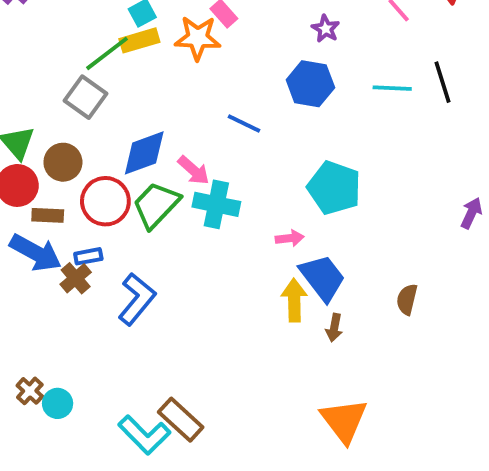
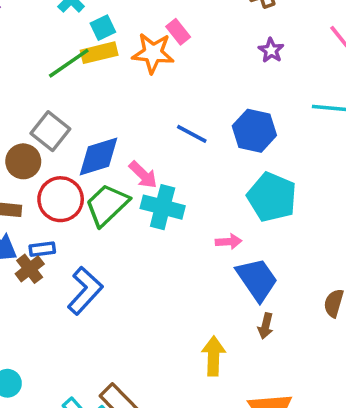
blue hexagon: (310, 84) -> (254, 131), moved
gray square: (86, 97) -> (50, 131), moved
yellow arrow: (294, 300) -> (213, 356), moved

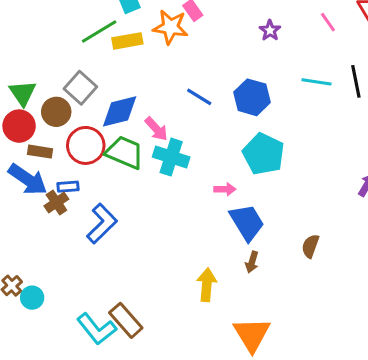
yellow rectangle: (99, 53) -> (127, 41), moved
green trapezoid: (107, 205) -> (125, 153), turned 63

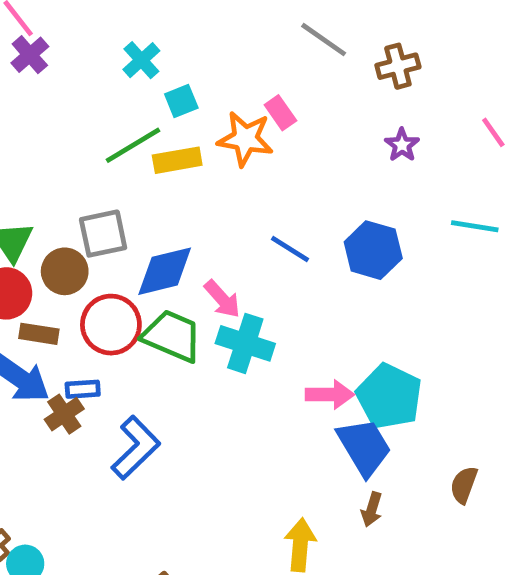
gray square: (80, 88) -> (103, 234), turned 36
cyan pentagon: (263, 154) -> (389, 396), moved
pink arrow: (225, 189) -> (330, 395), size x1.4

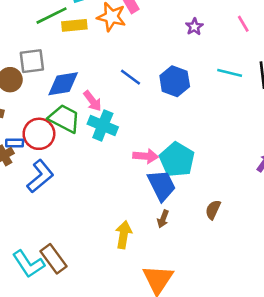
red circle: (111, 325) -> (39, 134), moved

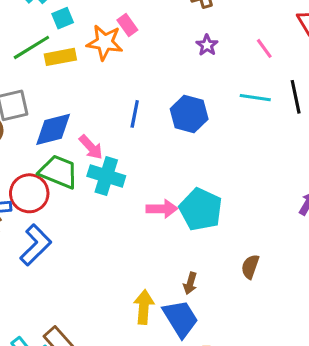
pink line: (243, 24) -> (264, 48), moved
blue line: (131, 77) -> (135, 114), turned 70
blue trapezoid: (162, 185) -> (180, 318), moved

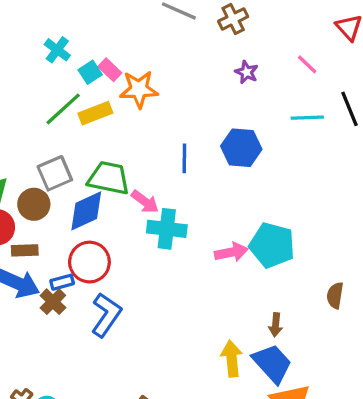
pink rectangle: (127, 25) -> (110, 70), moved
blue diamond: (53, 129) -> (86, 211), moved
green trapezoid: (58, 172) -> (109, 178), moved

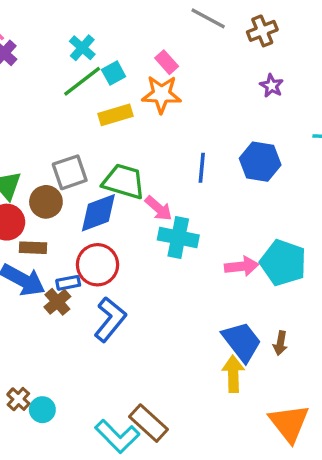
pink rectangle: (110, 70) -> (167, 62), moved
green line: (63, 109) -> (82, 81), moved
blue trapezoid: (272, 363) -> (242, 342), moved

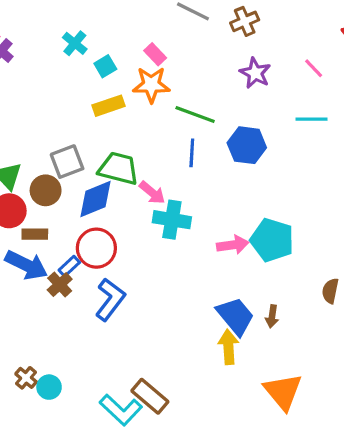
green line: (82, 81) -> (195, 114), moved, turned 60
purple star: (272, 86) -> (255, 73), size x1.4
blue rectangle: (68, 283) -> (69, 266), turned -30

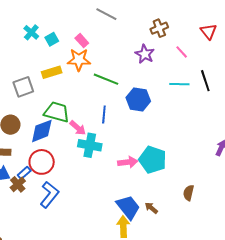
brown cross: (245, 21) -> (159, 28), moved
cyan square: (105, 66) -> (52, 39), moved
blue line: (192, 153) -> (104, 114), moved
gray square: (67, 162) -> (23, 87), moved
brown arrow: (272, 316) -> (151, 208), turned 120

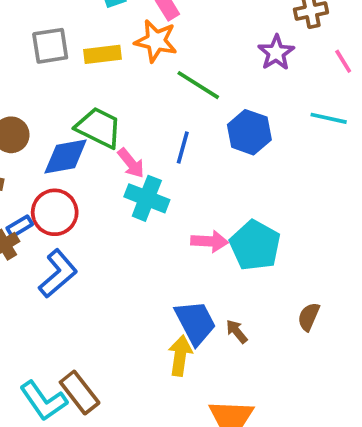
gray square: (23, 87) -> (50, 46), moved

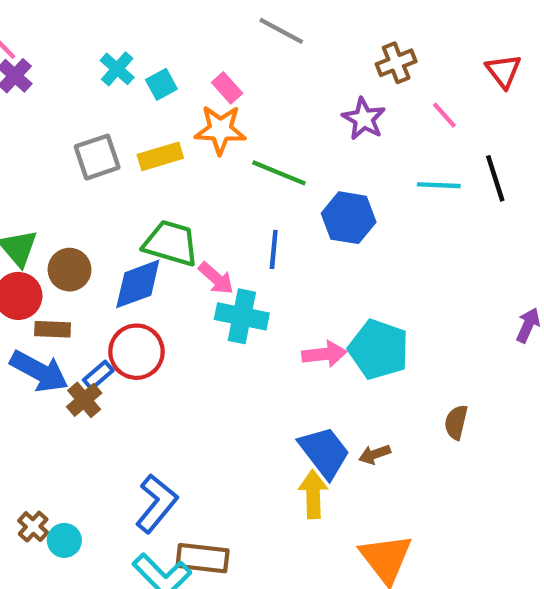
blue L-shape: (58, 274) -> (156, 503), moved
brown arrow: (237, 331) -> (375, 454), turned -60
brown rectangle: (80, 392) -> (203, 558), turned -36

